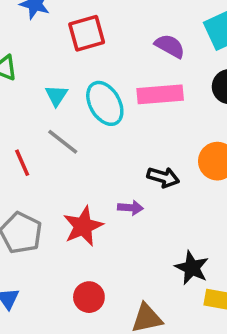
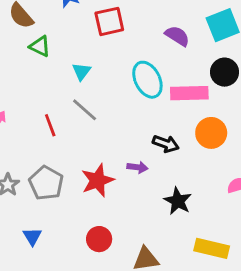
pink rectangle: (160, 94) -> (189, 93), moved
cyan ellipse: (105, 103) -> (147, 80), moved
black star: (192, 268) -> (178, 201), moved

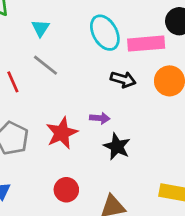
black arrow: (166, 144) -> (123, 79), moved
black star: (178, 201) -> (117, 147), moved

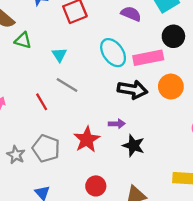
black arrow: (123, 79) -> (132, 90), size x1.4

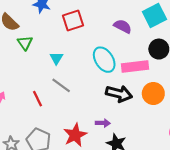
green triangle: (23, 40) -> (25, 43), turned 35

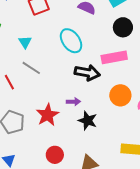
pink rectangle: (135, 66) -> (114, 57), moved
orange circle: (153, 93) -> (120, 95), moved

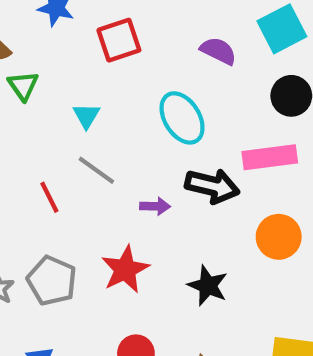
purple arrow: (73, 102) -> (155, 206), moved

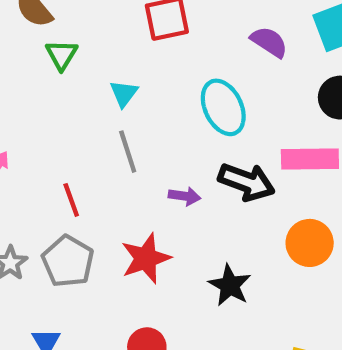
gray line: (96, 170) -> (128, 152), turned 30
red line: (49, 197) -> (71, 200), moved

